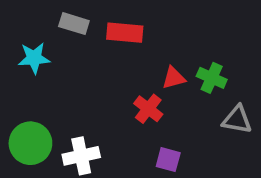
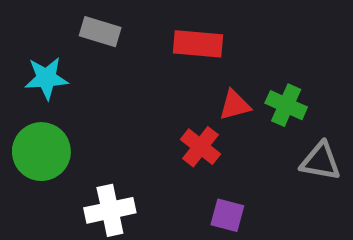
red rectangle: (125, 33) -> (198, 44), moved
green circle: (30, 143) -> (41, 152), moved

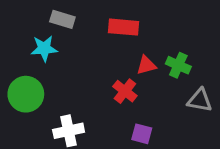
cyan star: (46, 78) -> (44, 48), moved

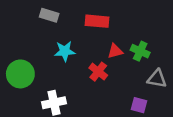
cyan star: (44, 48) -> (65, 51), moved
purple square: (142, 134) -> (139, 105), moved

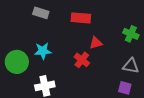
cyan star: (65, 51) -> (43, 51), moved
green cross: (140, 51) -> (131, 34), moved
purple square: (139, 105) -> (125, 88), moved

